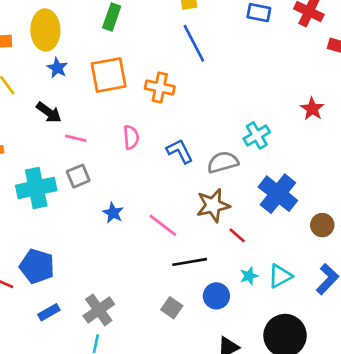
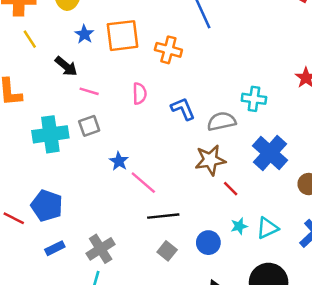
blue star: (57, 68) -> (84, 34), moved
cyan cross: (257, 135) -> (254, 99), turned 35
pink line: (163, 225) -> (143, 183), moved
black line: (190, 262) -> (163, 216), moved

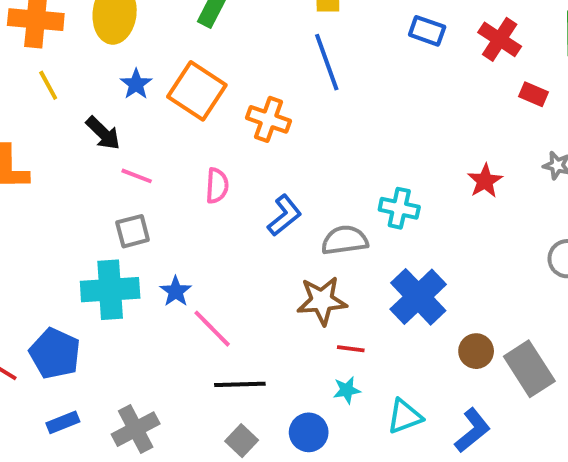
orange square: (123, 36) -> (197, 91), turned 36
blue L-shape: (183, 109) -> (284, 215), turned 70
cyan cross: (50, 134) -> (110, 290), moved
red line: (231, 189) -> (351, 349), turned -42
cyan star: (239, 226) -> (347, 390), moved

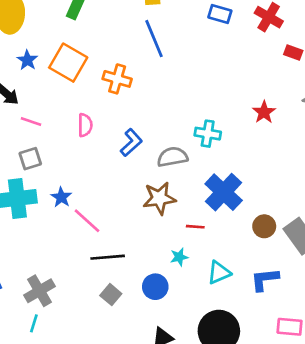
red line: (351, 349) -> (195, 227), moved
blue L-shape: (472, 430) -> (265, 279), turned -144

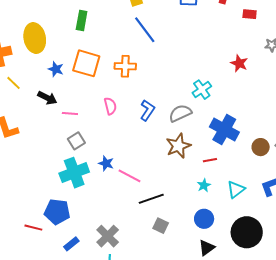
cyan cross: (208, 134) -> (202, 90), turned -30
blue circle: (155, 287) -> (204, 219), moved

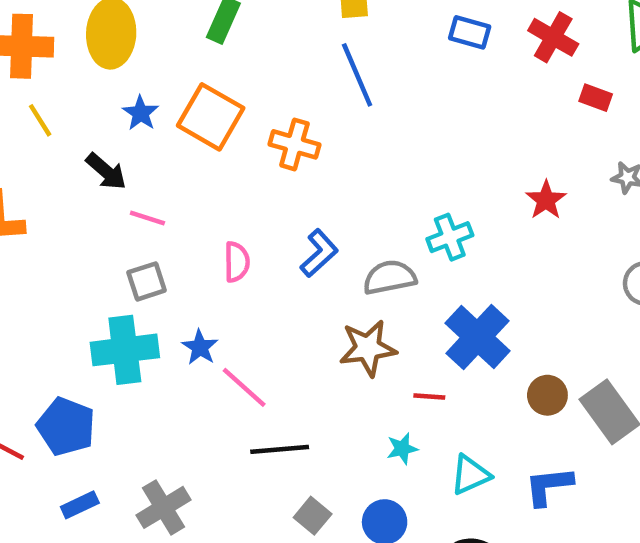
pink semicircle: (110, 106) -> (237, 262), moved
gray square: (161, 226) -> (313, 516), moved

